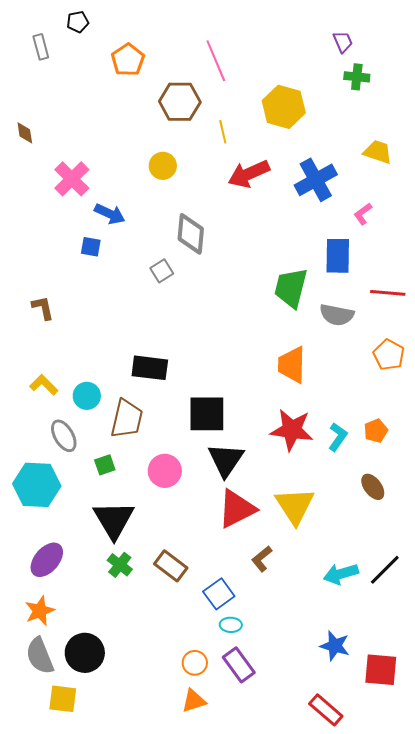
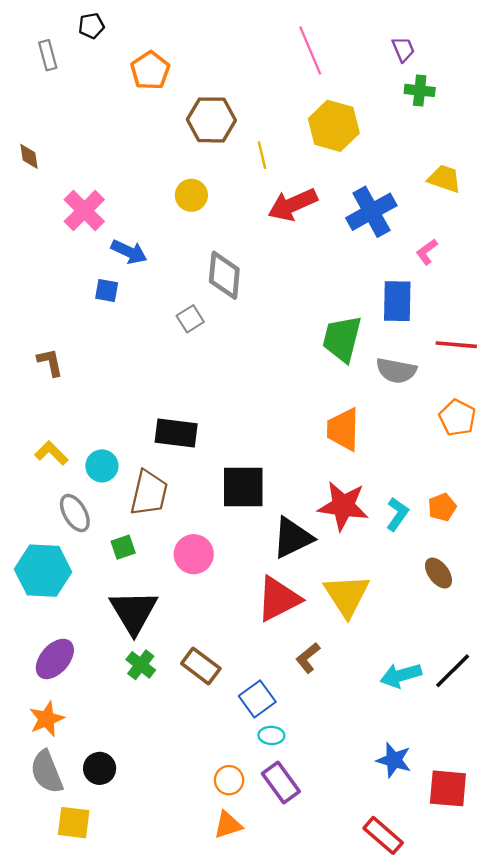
pink line: (216, 61) -> (310, 50), moved
black triangle: (226, 460) -> (293, 538), moved, turned 30
black circle: (85, 653) -> (100, 768), size x0.7

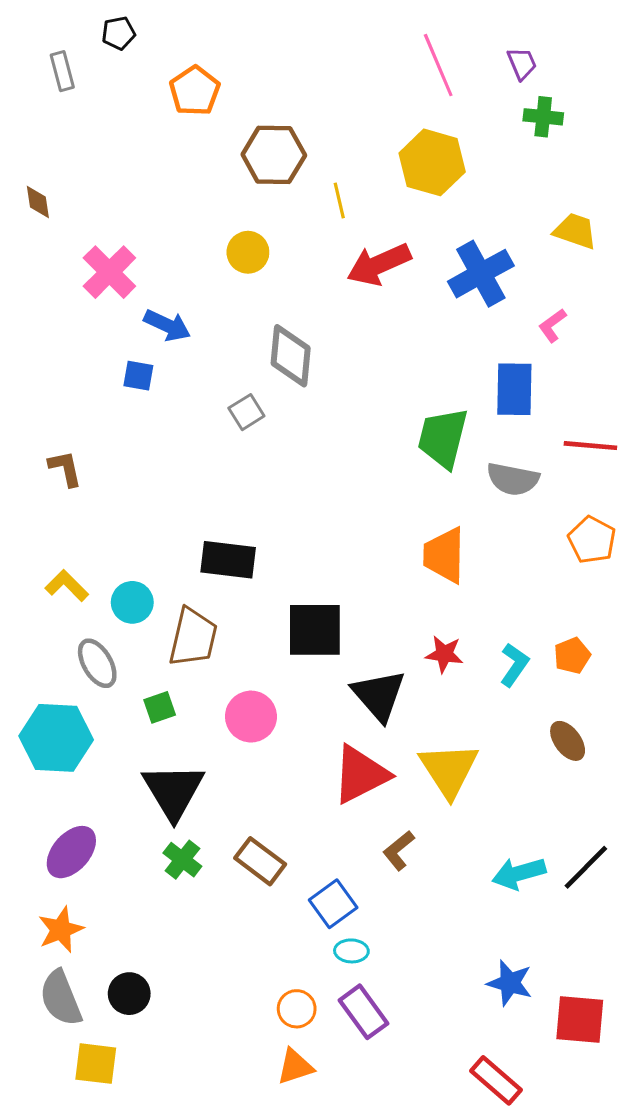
pink line: (310, 50) -> (438, 65), moved
red star: (343, 506) -> (444, 654), size x0.6
black triangle: (293, 538) -> (379, 695), turned -45

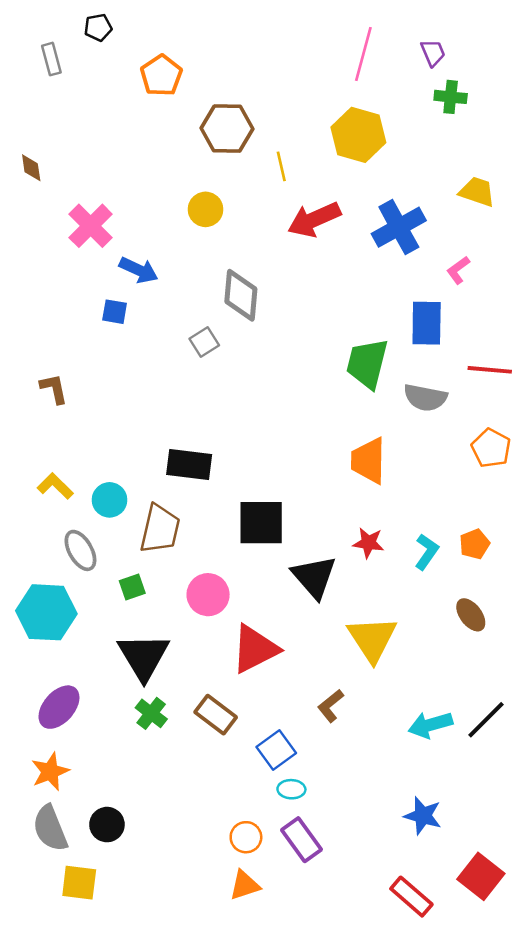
pink line: (438, 65) -> (363, 54), turned 38
red triangle: (361, 774) -> (255, 649), moved
red square: (580, 1019) -> (481, 876), moved, turned 33

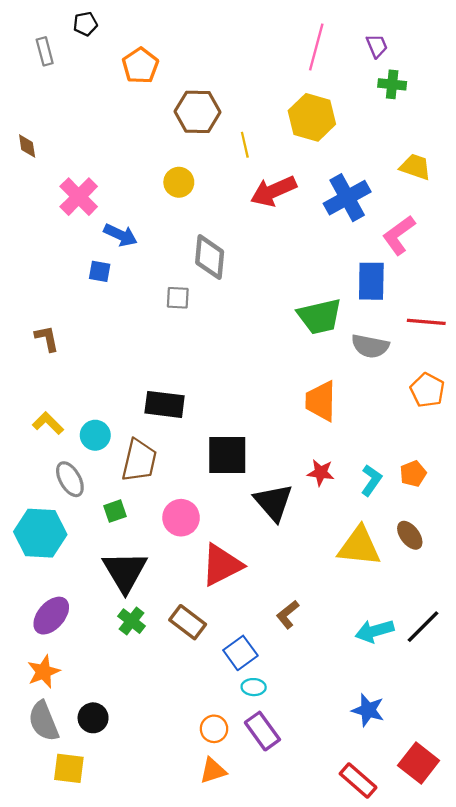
pink L-shape: (458, 270) -> (399, 235), size x1.6
gray square: (204, 342) -> (178, 298), turned 35
green trapezoid: (367, 363) -> (320, 316), turned -117
yellow triangle: (372, 639) -> (359, 546), moved, turned -51

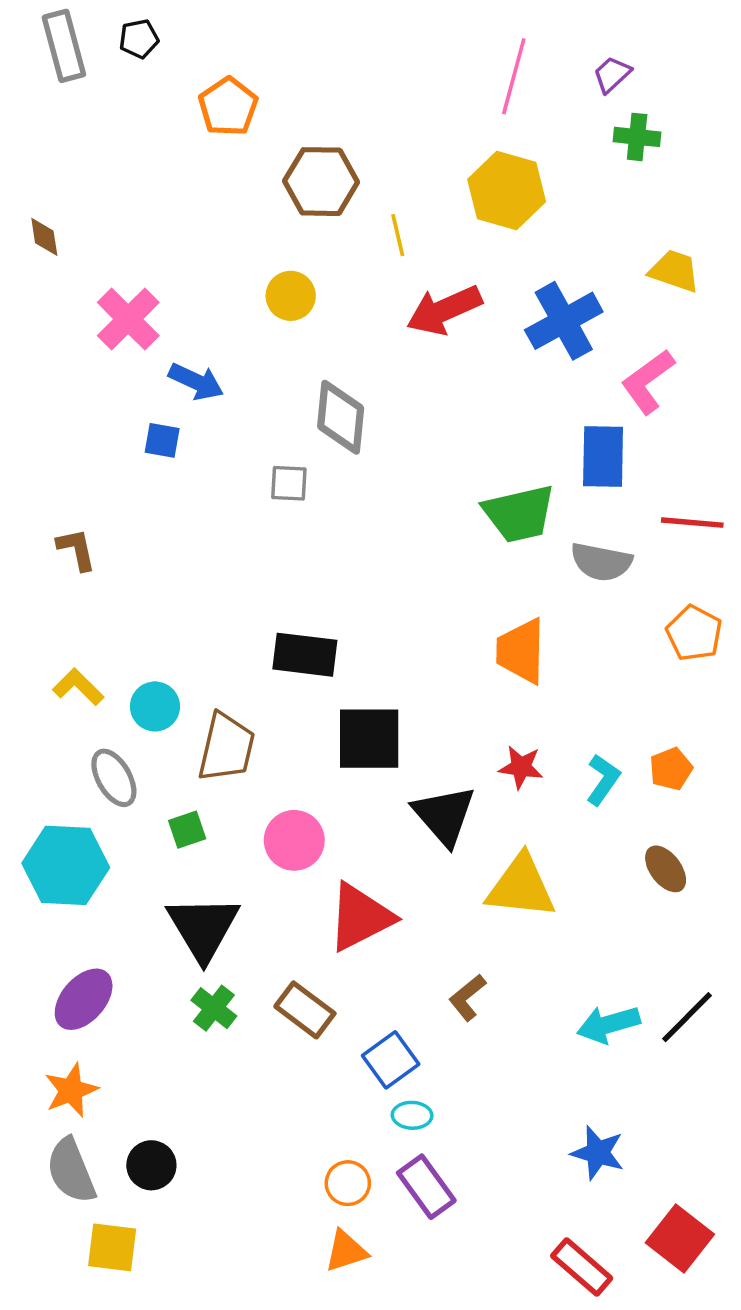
purple trapezoid: (377, 46) -> (612, 74), turned -110
gray rectangle: (45, 51) -> (64, 46), moved, size x1.5
black rectangle: (165, 404) -> (305, 655), moved
yellow triangle: (359, 546) -> (521, 887), moved

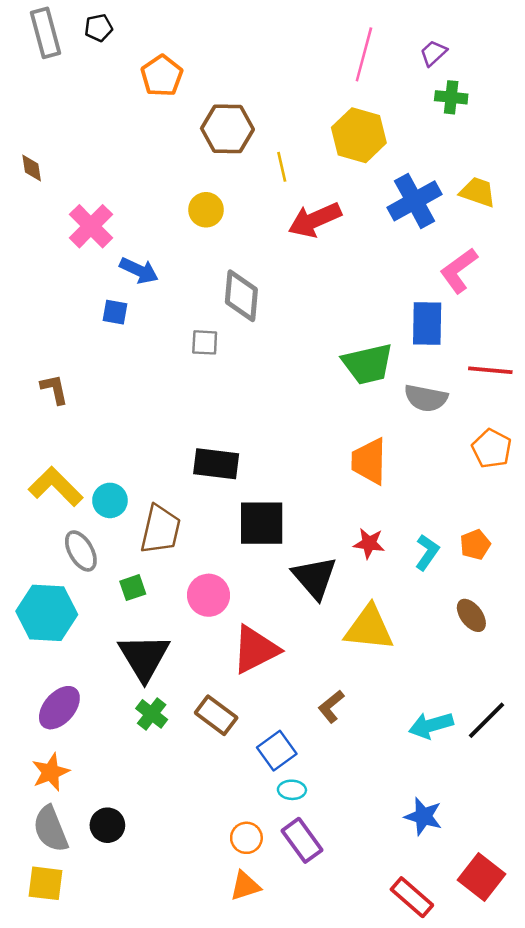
blue cross: (564, 321) -> (414, 201), moved
yellow L-shape: (78, 687) -> (56, 487), size x1.5
yellow square: (112, 1247) -> (45, 883), moved

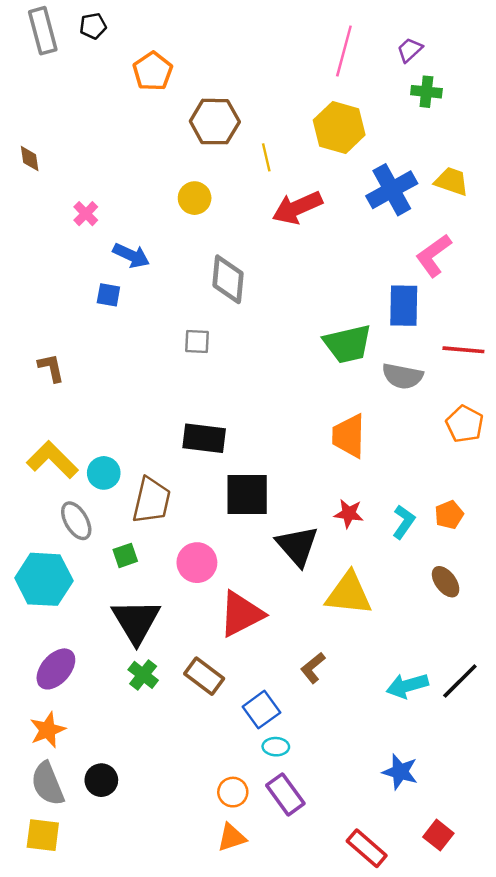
pink cross: (91, 226) -> (86, 214), size x0.6
gray square: (205, 342) -> (197, 341), moved
red square: (481, 877) -> (438, 835), moved, size x0.7
red rectangle: (412, 897) -> (367, 848), moved

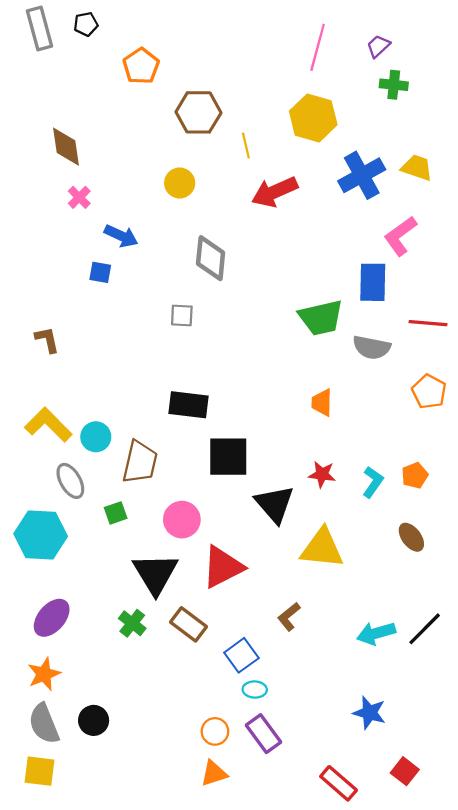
brown diamond: (30, 159) -> (66, 147), moved, size x1.6
orange trapezoid: (349, 436) -> (322, 403), size x0.7
black triangle: (136, 621) -> (155, 574), moved

